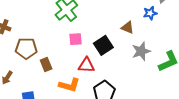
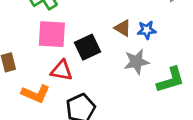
blue star: (150, 13) -> (147, 30), moved
pink square: (76, 39) -> (52, 34), size x1.6

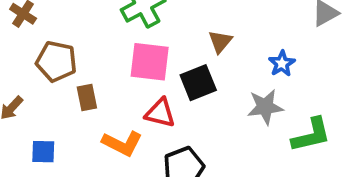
brown triangle: (123, 28) -> (220, 42), moved, turned 36
blue star: (147, 30) -> (282, 64), turned -30

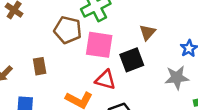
brown pentagon: (56, 61) -> (68, 30), moved
brown rectangle: (87, 97) -> (40, 66), moved

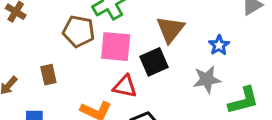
brown triangle: (147, 32) -> (170, 29), size x1.5

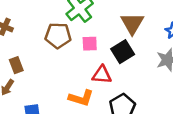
pink square: (116, 47) -> (90, 44), size x0.6
brown rectangle: (48, 75) -> (16, 65), moved

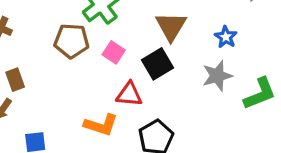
pink square: (90, 44) -> (114, 52), turned 35

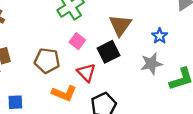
brown pentagon: (72, 41) -> (47, 61), moved
red triangle: (129, 94) -> (86, 73), turned 36

